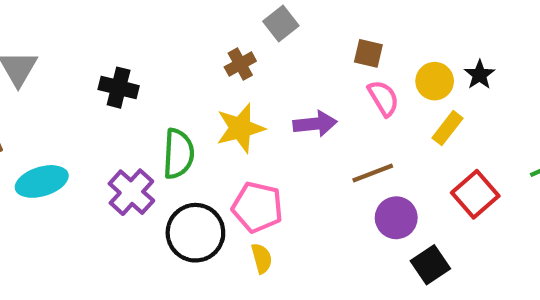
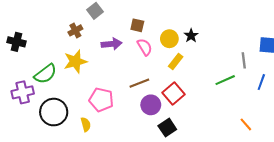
purple arrow: (315, 124) -> (112, 44), moved
green semicircle: (178, 154) -> (45, 74), turned 50
purple cross: (131, 192) -> (23, 92), turned 35
red square: (475, 194) -> (174, 93), moved
pink pentagon: (257, 207) -> (101, 100), moved

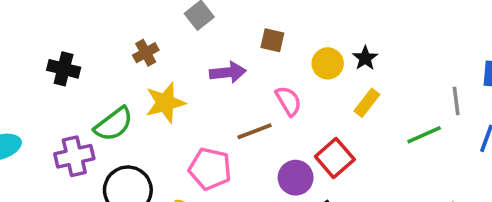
brown cross: (75, 30) -> (146, 53), moved
pink semicircle: (145, 47) -> (288, 101), moved
yellow rectangle: (176, 61) -> (367, 103), moved
brown line: (139, 83) -> (255, 131), moved

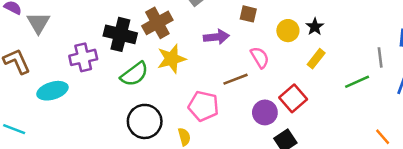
brown cross: (146, 53) -> (157, 23), size x1.6
black cross: (64, 69) -> (120, 34), moved, size x1.4
purple cross: (74, 156) -> (83, 57), moved

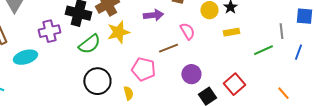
yellow rectangle: (316, 59) -> (231, 32), turned 42
red square: (293, 98) -> (234, 84), moved

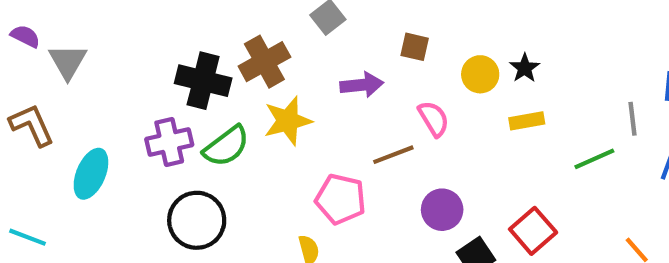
purple cross: (49, 31) -> (169, 142), moved
cyan ellipse: (25, 57) -> (91, 174), turned -50
black circle: (97, 81) -> (197, 220), moved

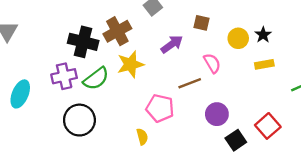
purple arrow: (362, 85) -> (172, 44), turned -30

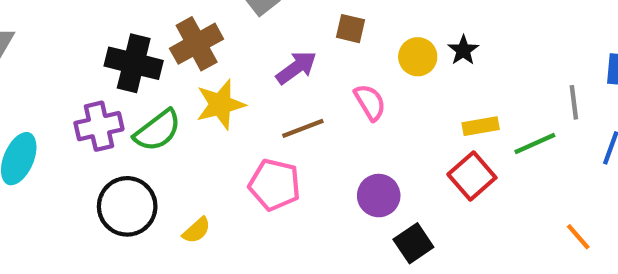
yellow rectangle: (264, 64) -> (481, 126), moved
brown line: (190, 83) -> (303, 128), moved
red square: (268, 126) -> (472, 176), moved
yellow semicircle: (142, 137) -> (197, 230), moved, turned 63

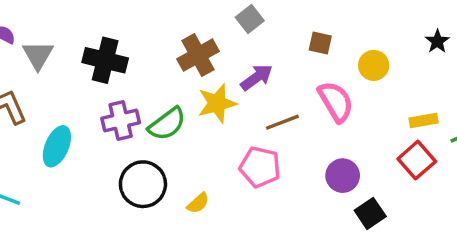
black star: (463, 50) -> (437, 41), moved
black cross: (134, 63) -> (105, 60), moved
purple arrow: (296, 68) -> (257, 77), moved
pink semicircle: (370, 102) -> (336, 102), size x1.4

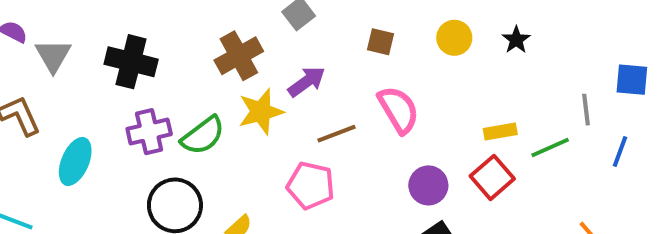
yellow circle: (374, 65) -> (454, 38), moved
purple circle: (343, 176) -> (428, 185), moved

